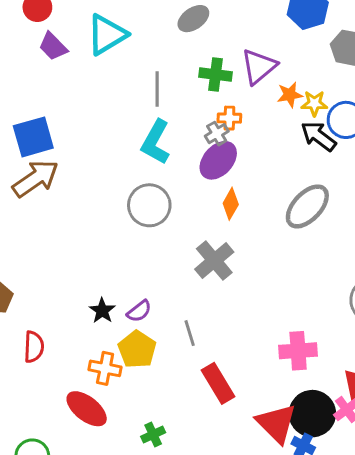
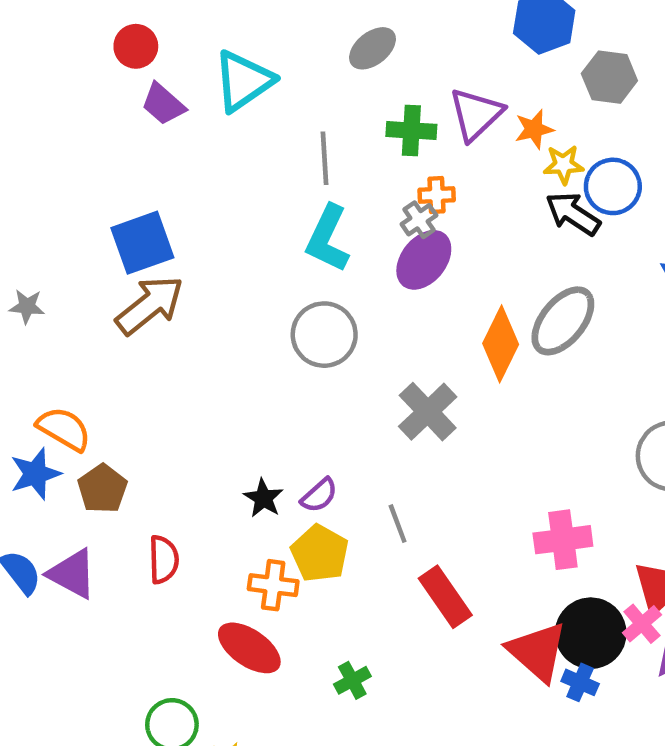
orange star: (290, 95) -> (534, 129), moved
orange diamond: (231, 204) -> (501, 344), moved, size x1.5

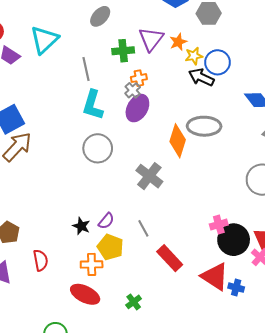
gray ellipse: (563, 321) -> (204, 126), turned 60
pink cross: (563, 540) -> (219, 225), size x0.7
black circle: (591, 633) -> (234, 240), moved

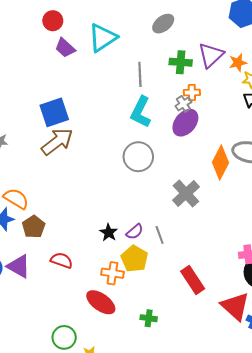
gray line: (143, 228) -> (160, 235), moved
red semicircle: (41, 260) -> (62, 260), turned -70
green cross: (134, 302) -> (149, 318), turned 35

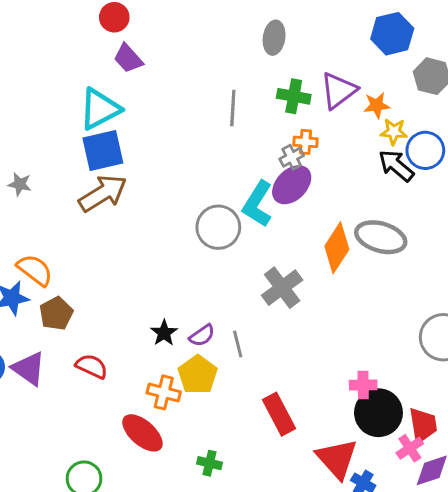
gray ellipse: (163, 24) -> (274, 38), turned -50
cyan triangle: (103, 38) -> (100, 109), moved
cyan L-shape: (141, 112) -> (258, 204), moved

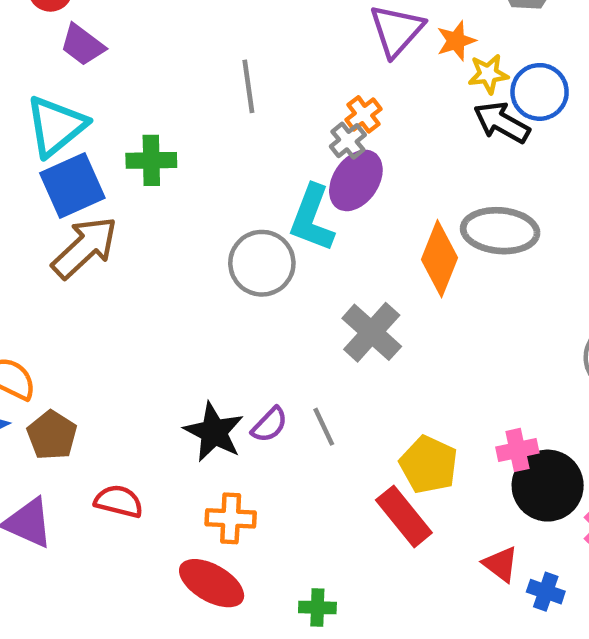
green cross: (294, 96) -> (151, 160), moved
orange cross: (306, 142) -> (364, 114), turned -30
black star: (164, 333) -> (214, 432), size x1.5
yellow pentagon: (198, 375) -> (429, 465), moved
red triangle: (337, 459) -> (501, 564), size x0.6

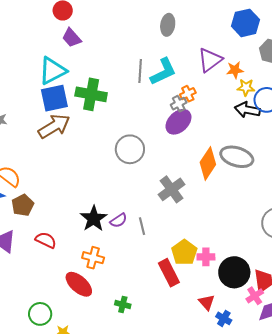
black arrow: (502, 122) -> (247, 110), turned -30
green cross: (151, 160) -> (91, 94), size x1.4
cyan L-shape: (312, 218) -> (163, 72), moved, turned -148
pink cross: (517, 450) -> (206, 257), moved

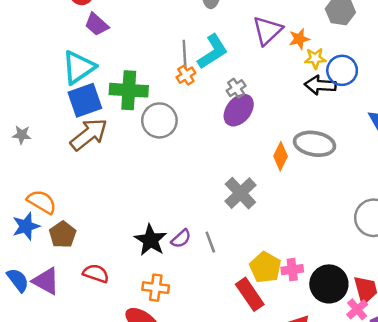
orange cross: (188, 94) -> (186, 75), moved
gray circle: (130, 149) -> (159, 120), moved
orange diamond: (208, 163) -> (280, 156), size x0.7

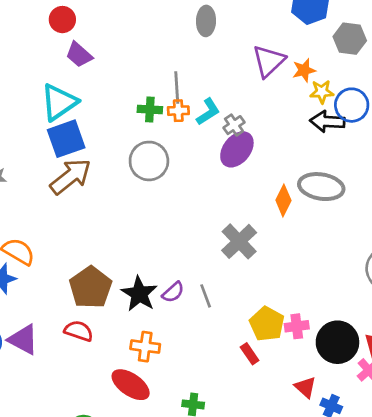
cyan L-shape: (213, 52) -> (208, 112), moved, size x0.7
orange cross: (186, 75) -> (178, 111), turned 30
green cross: (129, 90) -> (150, 109), moved, size x0.6
brown pentagon: (63, 235) -> (90, 287), moved, size x1.4
red rectangle: (250, 294) -> (250, 354), size x0.6

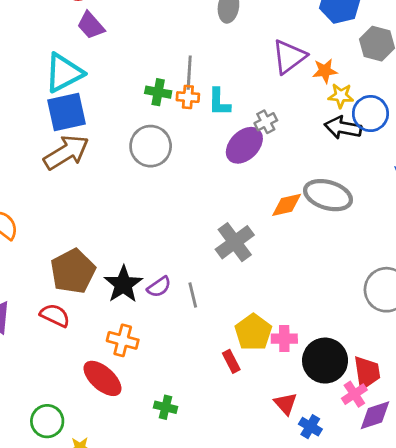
cyan L-shape: (208, 112) -> (219, 102), turned 116
gray cross: (234, 125) -> (266, 122), moved
orange diamond: (283, 200) -> (287, 205), turned 44

